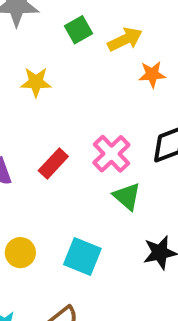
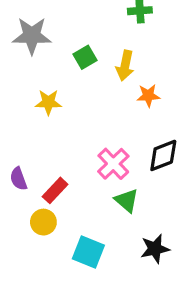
yellow arrow: (125, 39) -> (125, 66), turned 128
red rectangle: (53, 163) -> (55, 190), moved
yellow circle: (20, 253) -> (43, 222), moved

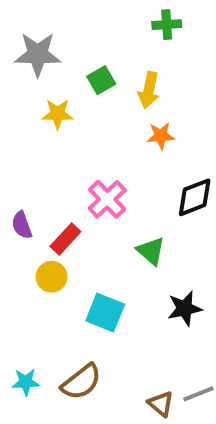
orange star: (148, 96) -> (161, 136), moved
yellow star: (48, 102) -> (58, 114), moved
pink cross: (113, 164) -> (107, 199), moved

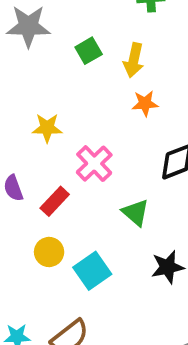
yellow star: (58, 114) -> (47, 128), moved
yellow circle: (52, 277) -> (49, 252), moved
cyan square: (105, 312) -> (92, 271), turned 33

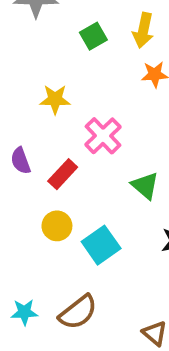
green square: (89, 51) -> (93, 36), moved

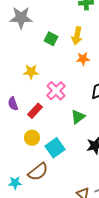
green square: (93, 36) -> (51, 39), turned -32
green triangle: (145, 186) -> (78, 117), turned 42
brown semicircle: (78, 312) -> (38, 172), moved

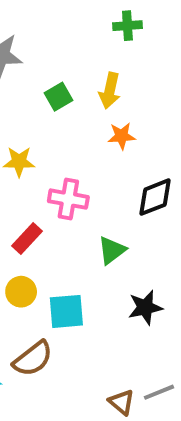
green square: (51, 39) -> (58, 97), turned 32
pink cross: (56, 91) -> (68, 199), turned -36
cyan square: (55, 148) -> (66, 311), turned 30

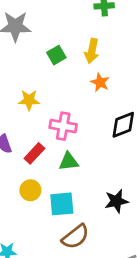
orange star: (122, 136) -> (100, 82), turned 30
green triangle: (112, 250) -> (69, 162), moved, turned 30
brown semicircle: (33, 359) -> (75, 237), moved

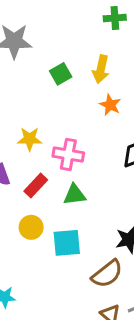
yellow star: (29, 100) -> (30, 139), moved
brown semicircle: (75, 237) -> (107, 274), moved

